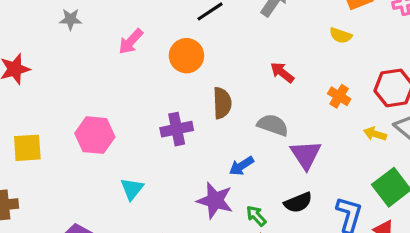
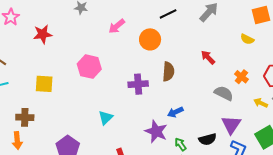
gray semicircle: (273, 125) -> (224, 93), moved
pink hexagon: (95, 135) -> (89, 67), moved
purple triangle: (306, 155) -> (231, 125), moved

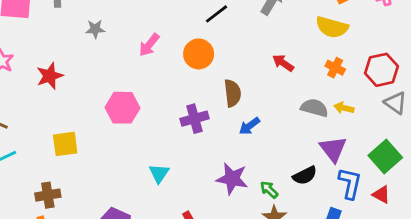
yellow semicircle: (247, 39) -> (332, 27), size x1.6
orange cross: (241, 77) -> (335, 68), moved
yellow arrow: (261, 103) -> (344, 108), moved
blue arrow: (175, 112) -> (249, 126), moved

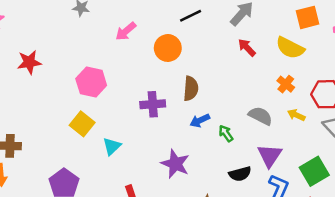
red arrow: (283, 63) -> (247, 47), moved
red star: (50, 76) -> (29, 62), moved
yellow arrow: (344, 108) -> (296, 115), moved
yellow square: (65, 144) -> (82, 124), moved, turned 35
green arrow: (269, 190) -> (226, 133), moved

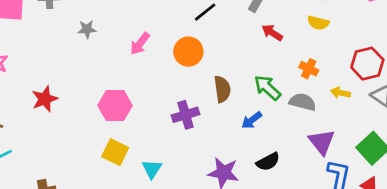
yellow semicircle: (290, 48) -> (318, 23), size x0.7
orange cross: (286, 84) -> (309, 69), moved
blue arrow: (200, 120) -> (252, 120), moved
green arrow: (226, 133) -> (267, 88), moved, size x1.5
black semicircle: (240, 174) -> (268, 162), moved

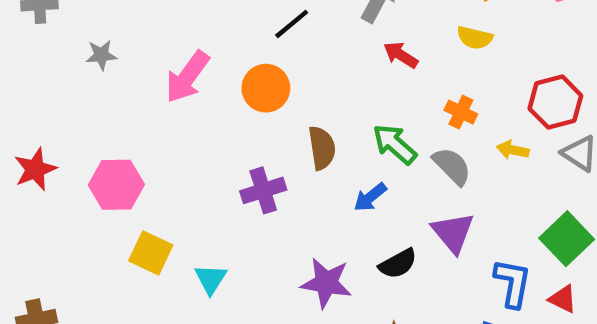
pink arrow: (140, 44) -> (187, 77), size x1.4
gray semicircle: (303, 102) -> (452, 166), turned 32
pink hexagon: (115, 106) -> (116, 185), moved
purple triangle: (322, 142) -> (453, 233), moved

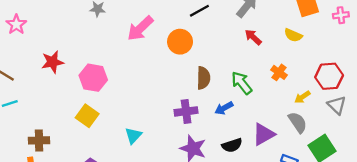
yellow arrow: (513, 150) -> (302, 97), turned -56
gray semicircle: (452, 166) -> (298, 122), moved
purple cross: (263, 190) -> (186, 111), moved
purple triangle: (453, 233) -> (264, 134), turned 30
yellow square: (151, 253) -> (87, 116), moved

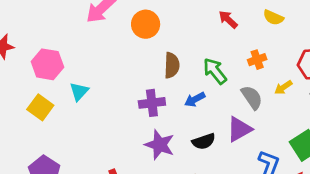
orange cross: (279, 72) -> (257, 60), turned 35
gray semicircle: (298, 122) -> (252, 97), moved
cyan triangle: (133, 136) -> (79, 91), moved

